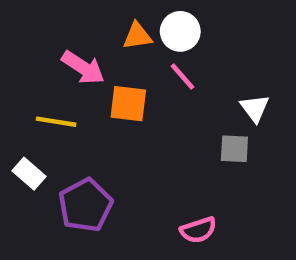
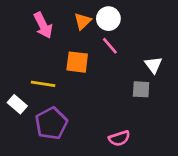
orange triangle: (137, 36) -> (83, 21), turned -36
pink arrow: (83, 68) -> (43, 25), moved, turned 30
yellow line: (56, 122) -> (43, 84), moved

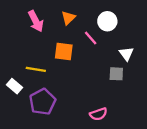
white circle: (108, 19) -> (107, 21), moved

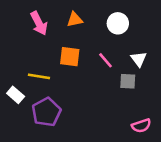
orange triangle: (68, 18) -> (75, 20), turned 32
pink line: (91, 38) -> (105, 60), moved
pink semicircle: (98, 114) -> (141, 126), moved

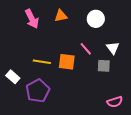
orange square: (70, 57) -> (67, 62), moved
yellow line: (39, 76) -> (42, 62), moved

